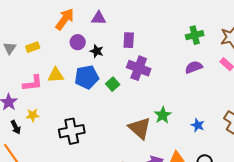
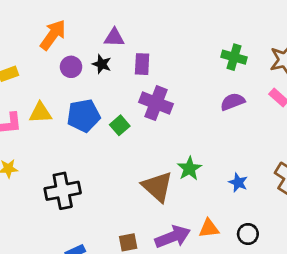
purple triangle: (99, 18) -> (114, 38), moved
green cross: (195, 35) -> (234, 57), turned 30
black star: (97, 51) -> (102, 64), moved

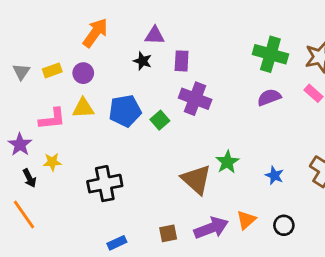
green cross: (234, 57) -> (270, 54), size x1.4
purple circle: (71, 67) -> (83, 73), moved
orange triangle: (209, 228) -> (246, 220), turned -35

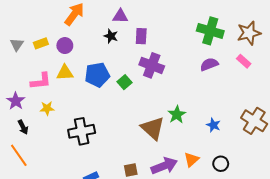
yellow star: (52, 162) -> (47, 108), moved

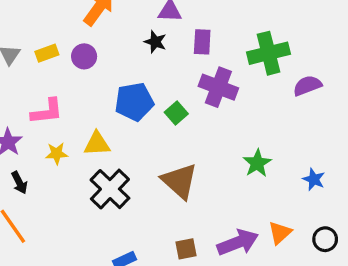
green cross: (210, 31) -> (269, 53), moved, turned -30
yellow triangle: (65, 73) -> (97, 144), moved
brown triangle: (153, 128) -> (180, 181), moved
black cross: (82, 131) -> (110, 189), turned -35

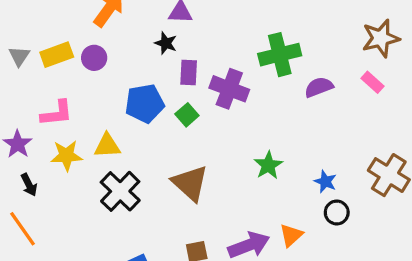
purple rectangle: (202, 42) -> (189, 72), moved
yellow rectangle: (47, 53) -> (57, 55), size x1.4
yellow star: (57, 153) -> (66, 156), size x1.4
black circle: (325, 239) -> (337, 212), moved

